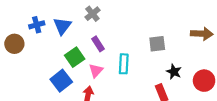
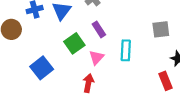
blue square: (61, 81) -> (42, 68), moved

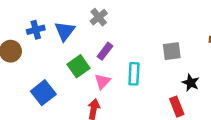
purple rectangle: (99, 29) -> (105, 51), turned 70

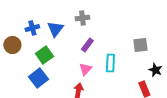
gray cross: (99, 17) -> (82, 18), turned 32
green square: (79, 66) -> (44, 55), moved

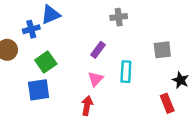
gray cross: (82, 18) -> (119, 17), moved
blue triangle: (55, 29) -> (51, 15), moved, turned 30
blue square: (38, 78) -> (39, 90), turned 30

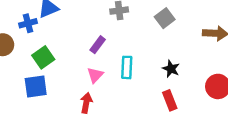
gray square: (162, 50) -> (165, 18), moved, turned -30
black star: (180, 80) -> (171, 69), moved

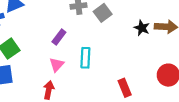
gray square: (165, 18) -> (103, 13), moved
black star: (171, 69) -> (142, 28), moved

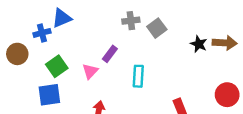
pink triangle: (57, 65) -> (90, 71), moved

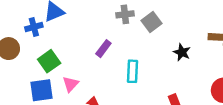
black star: (199, 44) -> (182, 52), moved
pink triangle: (90, 71) -> (71, 84), moved

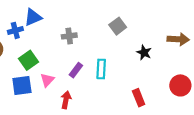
gray cross: (125, 14) -> (69, 36), moved
purple rectangle: (103, 49) -> (76, 70), moved

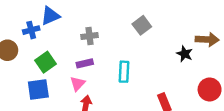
black star: (144, 52) -> (185, 54), moved
purple rectangle: (76, 70) -> (85, 63), moved, turned 40
pink triangle: (47, 80) -> (78, 84), moved

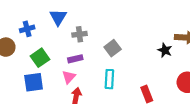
blue triangle: (50, 16) -> (58, 17), moved, turned -36
gray square: (142, 25) -> (113, 48), moved
cyan rectangle: (124, 72) -> (109, 79), moved

